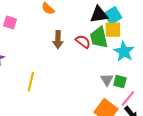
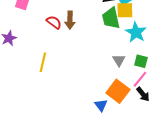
red semicircle: (83, 42) -> (54, 22), moved
green square: (120, 82) -> (141, 61), moved

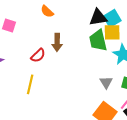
red semicircle: (54, 22) -> (38, 55), moved, turned 98

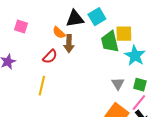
orange semicircle: (47, 11) -> (59, 33), moved
black triangle: (98, 17) -> (75, 19), moved
cyan square: (112, 18) -> (97, 17), moved

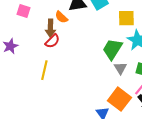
green trapezoid: (110, 42) -> (112, 49), moved, turned 45
brown arrow: (69, 44) -> (50, 28), moved

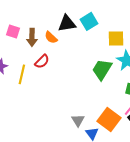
brown arrow: (50, 28) -> (32, 37), moved
gray triangle: (120, 68) -> (78, 120), moved
yellow line: (44, 70) -> (22, 74), moved

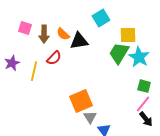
black triangle: (67, 23) -> (79, 41), moved
green trapezoid: (102, 69) -> (119, 53), moved
orange square: (109, 119) -> (81, 101), moved, turned 30

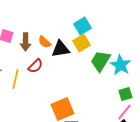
yellow square: (128, 35) -> (81, 43), moved, turned -30
green square: (144, 86) -> (125, 94), turned -32

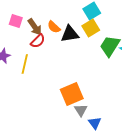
brown arrow: (25, 42) -> (35, 27), turned -36
red semicircle: (35, 66) -> (38, 41), moved

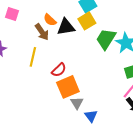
brown arrow: (35, 27) -> (42, 32), moved
red semicircle: (38, 41) -> (59, 70), moved
yellow line: (25, 64) -> (33, 57), moved

